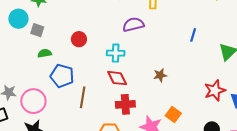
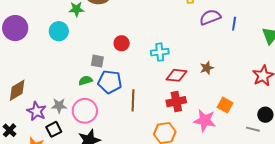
purple semicircle: (133, 25) -> (210, 17), moved
gray square: (37, 30) -> (97, 61), moved
green semicircle: (45, 53) -> (85, 81), moved
red diamond: (117, 78) -> (176, 75), moved, turned -50

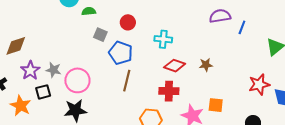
green semicircle: (85, 81) -> (89, 11), moved
blue pentagon: (110, 82) -> (121, 53), moved
orange square: (225, 105) -> (216, 105), turned -35

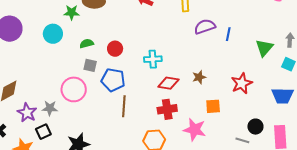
green semicircle: (89, 11) -> (87, 44), moved
pink circle: (77, 80) -> (74, 89), moved
red star: (259, 84) -> (242, 83), moved
orange square: (216, 105) -> (213, 106), moved

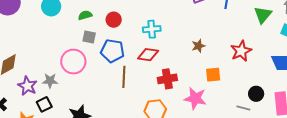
red diamond: (168, 83) -> (148, 55), moved

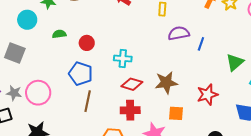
gray square: (89, 37) -> (15, 53), moved, size x1.5
brown star: (198, 46) -> (166, 83), size x1.6
red diamond: (148, 55) -> (132, 84), moved
pink circle: (73, 62) -> (38, 93), moved

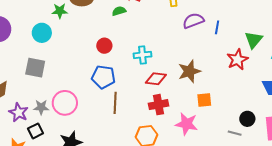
green semicircle: (59, 34) -> (119, 11), moved
red star: (207, 94) -> (237, 60), moved

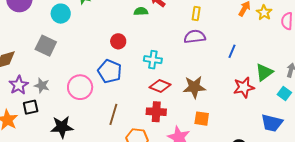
purple semicircle: (193, 21) -> (195, 37), moved
pink circle: (65, 103) -> (80, 87), moved
brown line: (115, 103) -> (113, 114), moved

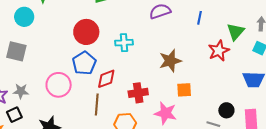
red circle: (118, 41) -> (86, 32), size x1.6
blue pentagon: (110, 71) -> (84, 63), turned 30
red diamond: (160, 86) -> (106, 79), moved, turned -30

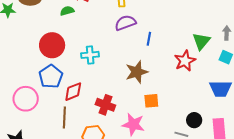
blue line: (200, 18) -> (149, 39), moved
red cross: (138, 93) -> (105, 105), turned 30

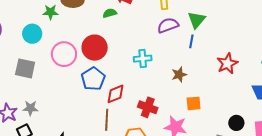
green triangle: (201, 41) -> (197, 20), moved
cyan cross: (90, 55) -> (143, 59), moved
brown star: (137, 72) -> (179, 75), size x0.7
pink circle: (26, 99) -> (64, 54), moved

